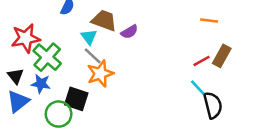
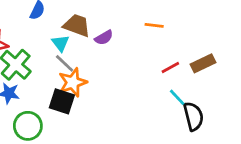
orange line: (209, 20) -> (154, 25), moved
brown rectangle: (222, 56) -> (203, 63), turned 35
red line: (201, 61) -> (170, 67), moved
black square: (76, 99) -> (62, 101), moved

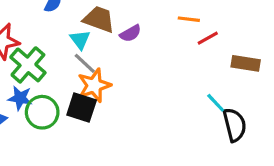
brown rectangle: (203, 63) -> (246, 63), turned 35
red line: (170, 67) -> (208, 38), moved
green circle: (28, 126) -> (42, 112), moved

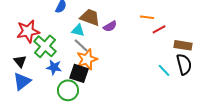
cyan triangle: (80, 40) -> (78, 30), turned -40
blue star: (20, 98) -> (54, 67), moved
green circle: (42, 112) -> (68, 90), moved
black semicircle: (235, 125) -> (184, 64), moved

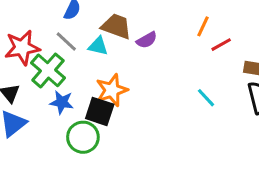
orange line: (147, 17) -> (203, 26), turned -72
gray line: (81, 45) -> (66, 42), moved
cyan line: (164, 70) -> (206, 98), moved

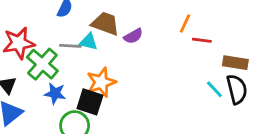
gray line: (66, 42) -> (70, 46), moved, turned -40
red line: (221, 45) -> (202, 40), turned 36
cyan line: (206, 98) -> (214, 89), moved

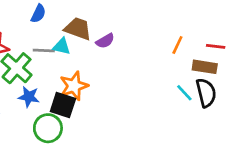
orange line: (185, 24) -> (177, 45), moved
red line: (202, 40) -> (216, 46), moved

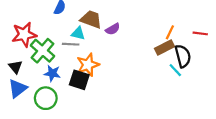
gray line: (44, 50) -> (71, 44), moved
brown rectangle: (205, 67) -> (165, 47), moved, turned -36
black semicircle: (206, 93) -> (183, 56), moved
green circle: (48, 128) -> (46, 98), moved

